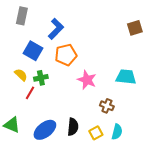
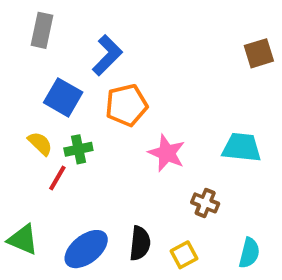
cyan semicircle: (117, 132) -> (249, 253), moved

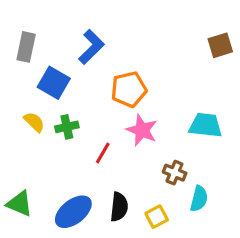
gray rectangle: (42, 30) -> (26, 47), moved
orange pentagon: (126, 105) -> (129, 89), moved
red line: (57, 178) -> (103, 153), moved
cyan semicircle: (249, 253) -> (199, 199), moved

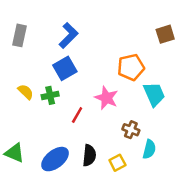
blue square: (54, 83) -> (65, 68), moved, turned 30
orange pentagon: (129, 89) -> (131, 67), moved
cyan trapezoid: (206, 125) -> (154, 94), turned 60

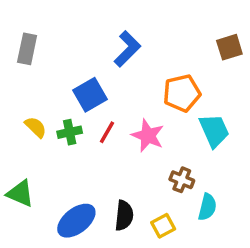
blue L-shape: (68, 35) -> (127, 49), moved
red line: (77, 115) -> (107, 132), moved
green triangle: (15, 153) -> (20, 193), moved

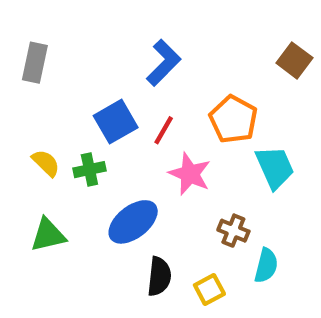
brown square: (229, 47) -> (294, 60), turned -36
orange pentagon: (182, 93) -> (233, 119), turned -30
red line: (107, 132) -> (164, 130), moved
green triangle: (20, 193) -> (48, 235), moved, turned -36
blue ellipse: (76, 221) -> (133, 222), moved

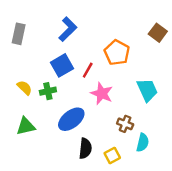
blue L-shape: (164, 63) -> (68, 29), moved
orange pentagon: (233, 119) -> (117, 53), moved

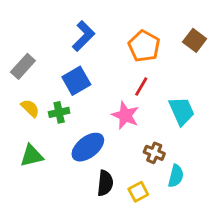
gray rectangle: (19, 34) -> (23, 66), moved, turned 30
orange pentagon: (117, 53) -> (144, 46), moved
red line: (88, 70) -> (141, 87), moved

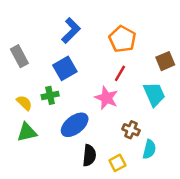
brown square: (195, 40) -> (165, 61), moved, turned 30
gray rectangle: (23, 66) -> (19, 56), turned -70
yellow semicircle: (30, 108) -> (24, 103), moved

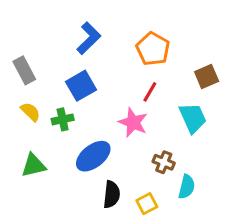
yellow semicircle: (24, 103) -> (30, 112), moved

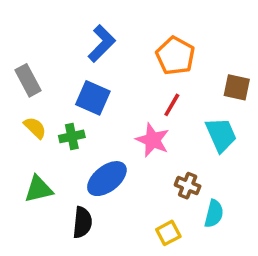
brown square: (207, 77) -> (237, 87), turned 35
blue square: (81, 86) -> (93, 98), turned -36
black semicircle: (112, 194) -> (82, 222), moved

